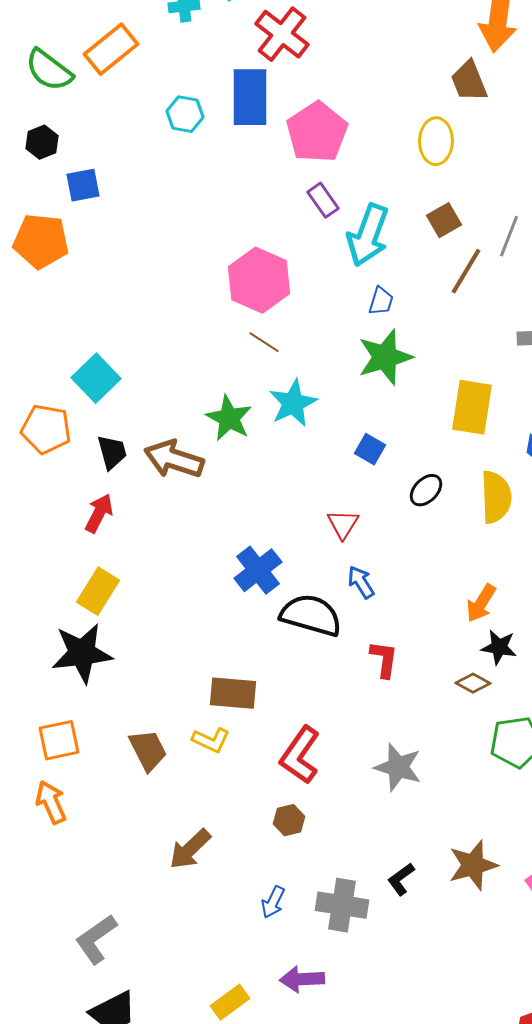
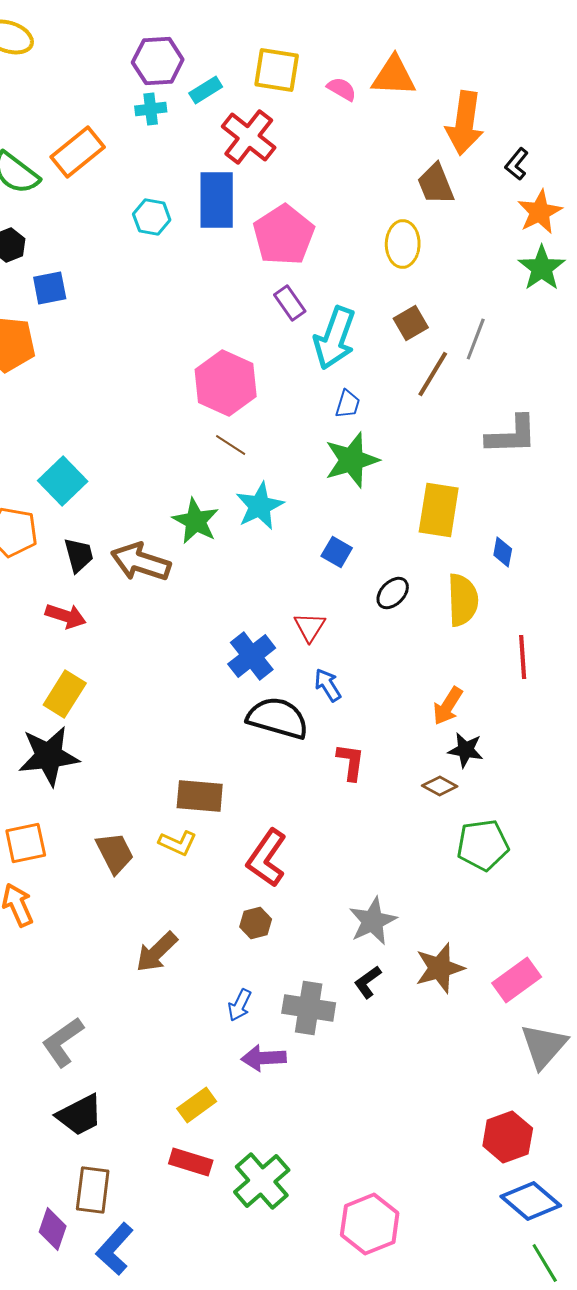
red arrow: (99, 513) -> (66, 616), turned 81
blue cross: (258, 570) -> (252, 656), moved
gray star: (398, 767) -> (373, 921), moved, turned 30
purple arrow: (302, 979) -> (264, 1058), moved

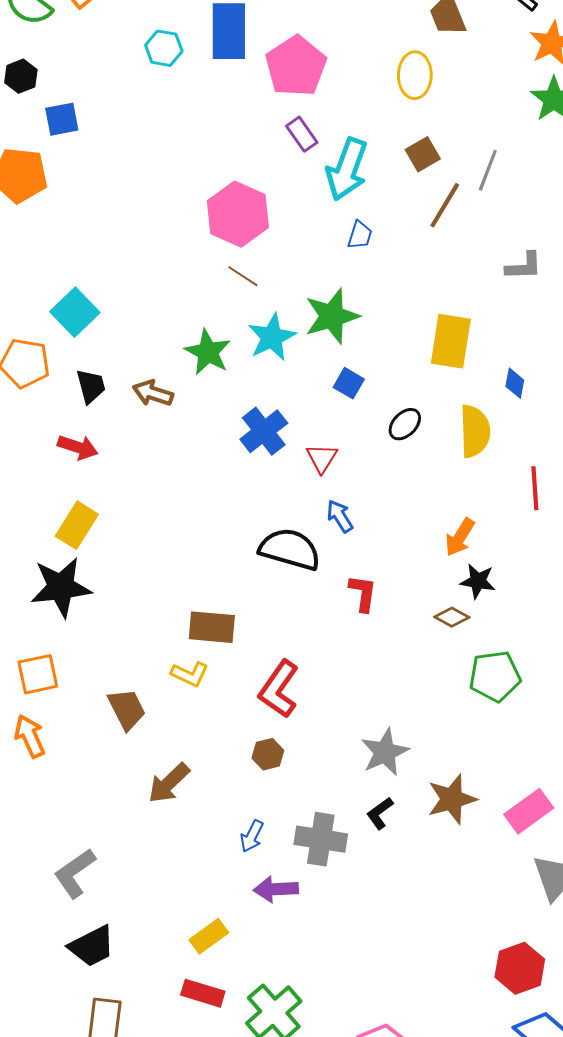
gray L-shape: (512, 435) -> (524, 266), size x0.7
green star: (352, 460) -> (332, 316), moved
brown arrow: (141, 562) -> (153, 393), size x0.7
blue cross: (252, 656) -> (264, 431), moved
brown trapezoid: (115, 853) -> (127, 709), moved

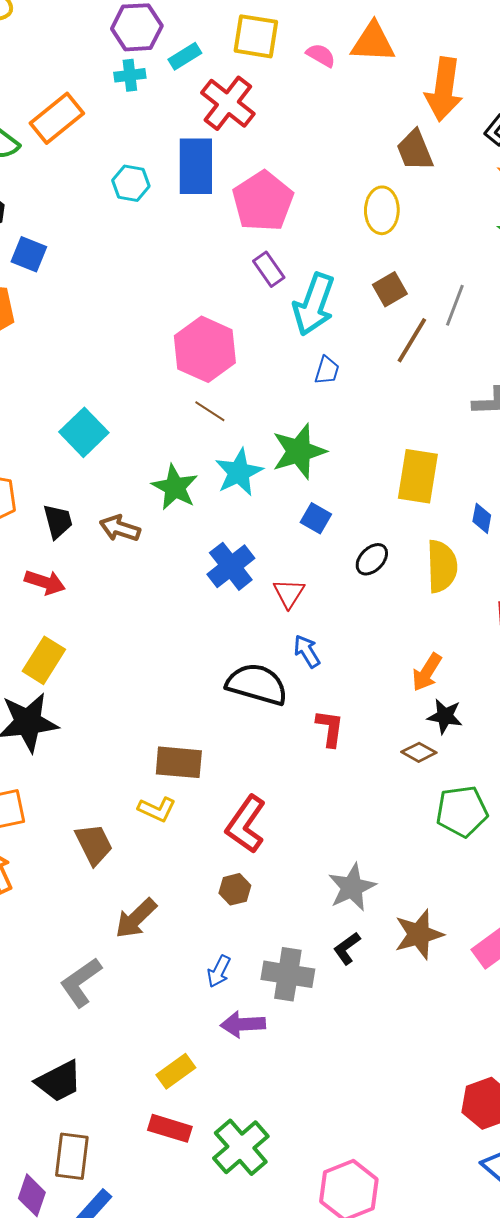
blue square: (62, 119) -> (29, 254), turned 33
cyan square: (75, 312) -> (84, 432), moved
gray L-shape: (75, 873) -> (81, 982), moved

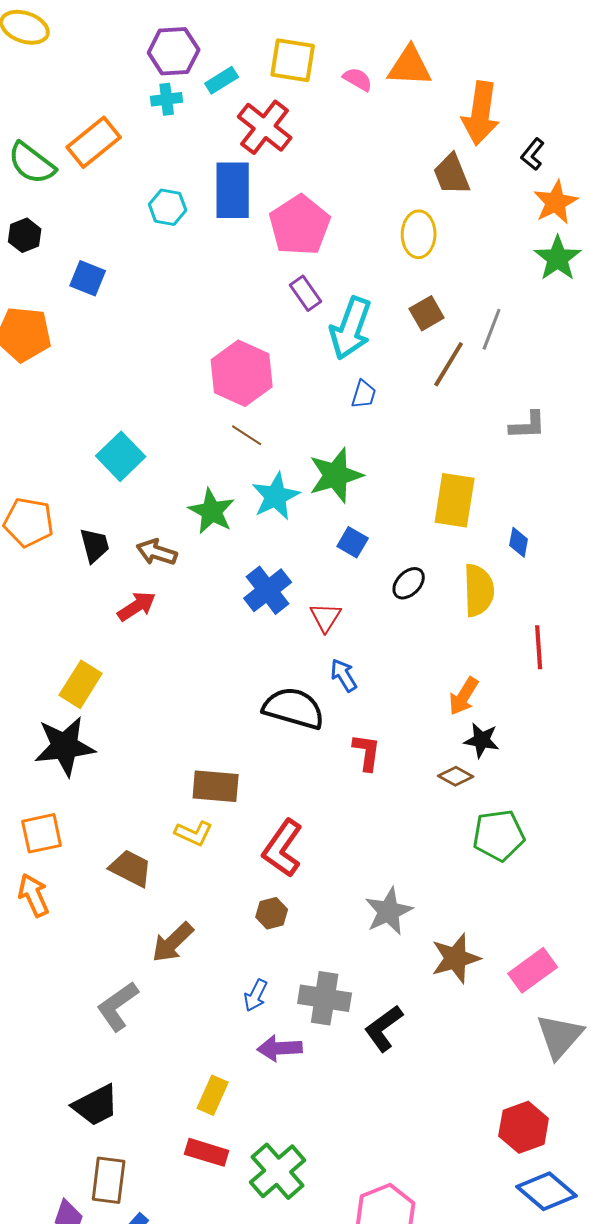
blue square: (29, 254) -> (88, 278), moved
red arrow: (45, 582) -> (137, 606), moved, turned -51
brown trapezoid: (94, 844) -> (131, 868), turned -36
black L-shape: (347, 948) -> (384, 1028), moved, size x1.4
yellow rectangle: (176, 1071) -> (213, 1095), turned -30

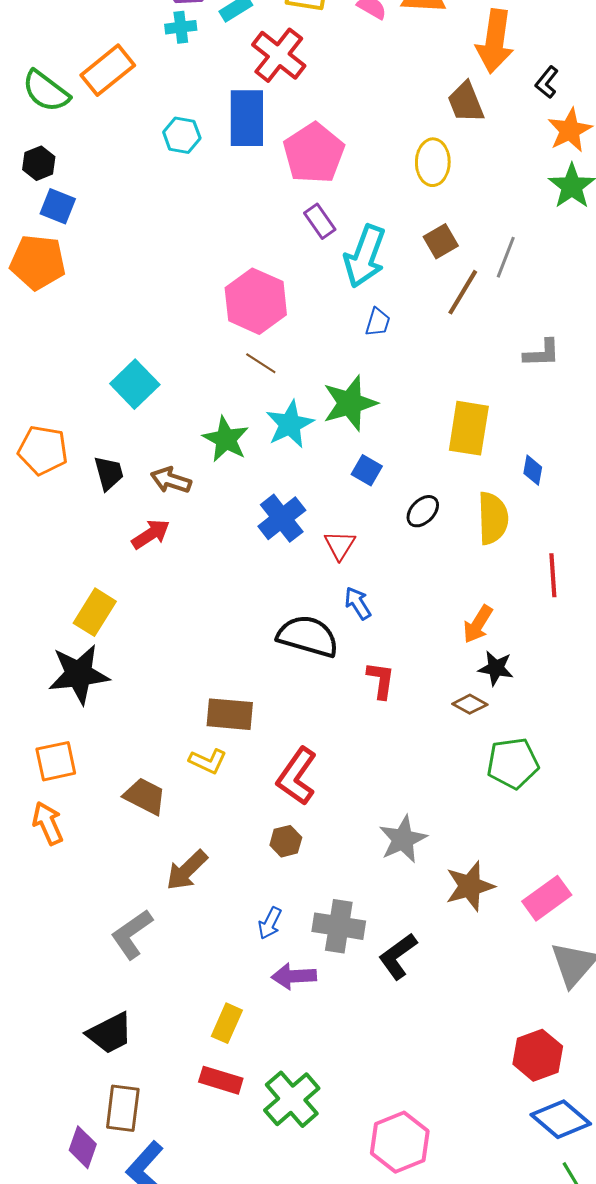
blue square: (88, 278) -> (58, 206), moved

